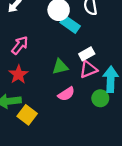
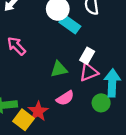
pink arrow: (20, 45) -> (16, 46), turned -84
white rectangle: (87, 54) -> (87, 56), turned -32
red star: (18, 74) -> (38, 111), moved

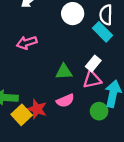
cyan rectangle: (70, 24) -> (102, 32), moved
pink arrow: (16, 46) -> (27, 43), turned -72
red star: (38, 111) -> (37, 109), turned -30

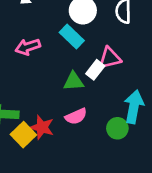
cyan rectangle: (102, 32) -> (72, 36), moved
white rectangle: (93, 63) -> (95, 70), moved
pink triangle: (92, 80) -> (110, 58), moved

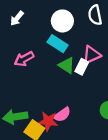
green triangle: (74, 81) -> (67, 65), moved, turned 48
pink semicircle: (76, 116) -> (62, 115), moved

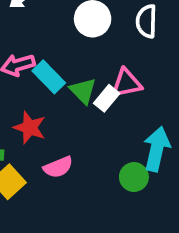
cyan rectangle: (58, 44) -> (49, 77), moved
red star: (48, 121) -> (30, 128), moved

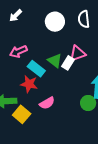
cyan rectangle: (49, 77) -> (36, 69), moved

